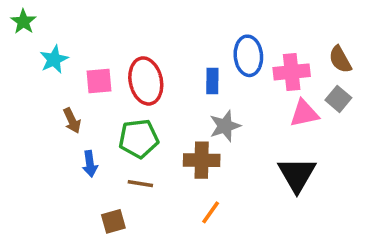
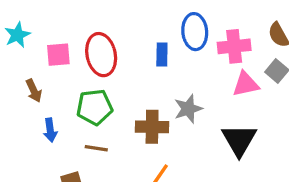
gray star: (225, 126) -> (188, 109), moved

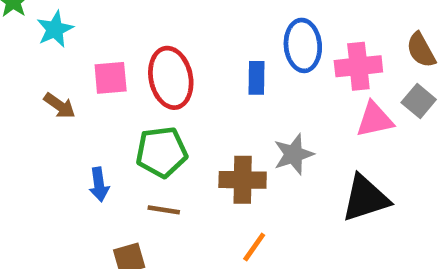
cyan star: (17, 35) -> (55, 29), moved
brown arrow: (34, 91) -> (60, 106), moved, turned -30
black triangle: (239, 140) -> (365, 198), turned 42

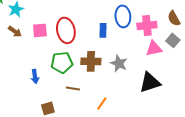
brown arrow: (60, 106) -> (15, 31), moved
gray star: (294, 154) -> (119, 63), turned -30
brown cross: (243, 180) -> (91, 61), moved
brown line: (164, 210) -> (73, 88), moved

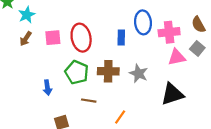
brown arrow: (15, 31) -> (26, 39), turned 88
green pentagon: (62, 62) -> (77, 72), turned 30

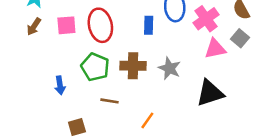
pink cross: (169, 32) -> (206, 19), turned -30

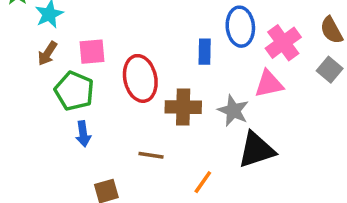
red ellipse: (100, 25) -> (140, 78), moved
pink triangle: (215, 49) -> (269, 84), moved
green pentagon: (95, 67) -> (74, 91), moved
black triangle: (210, 93) -> (256, 150), moved

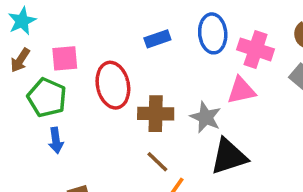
pink cross: (283, 43) -> (256, 49), turned -36
blue rectangle: (205, 52) -> (157, 39), moved, turned 70
brown line: (151, 155) -> (157, 162), moved, turned 35

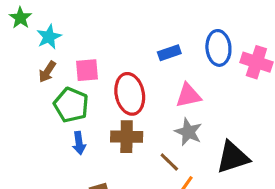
pink triangle: (241, 90) -> (188, 95), moved
brown cross: (156, 114) -> (127, 137), moved
gray star: (206, 117) -> (188, 132), moved

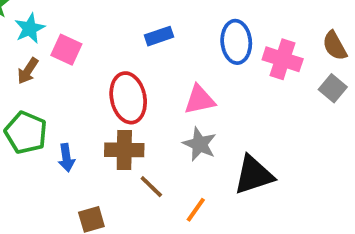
blue rectangle: (169, 53) -> (159, 36), moved
pink square: (87, 70) -> (66, 50), moved, turned 30
green pentagon: (71, 105) -> (26, 133), moved
brown line: (169, 162) -> (151, 187), moved

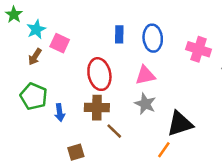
blue rectangle: (159, 36) -> (119, 34), turned -70
blue ellipse: (236, 42) -> (153, 38), moved
orange line: (196, 210) -> (164, 150), moved

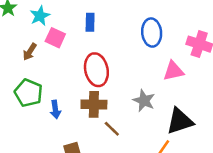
cyan star: (36, 29) -> (40, 16), moved
blue rectangle: (119, 34) -> (90, 22), moved
pink triangle: (145, 75) -> (173, 71), moved

